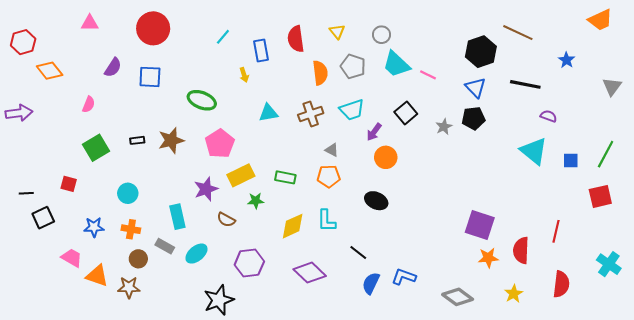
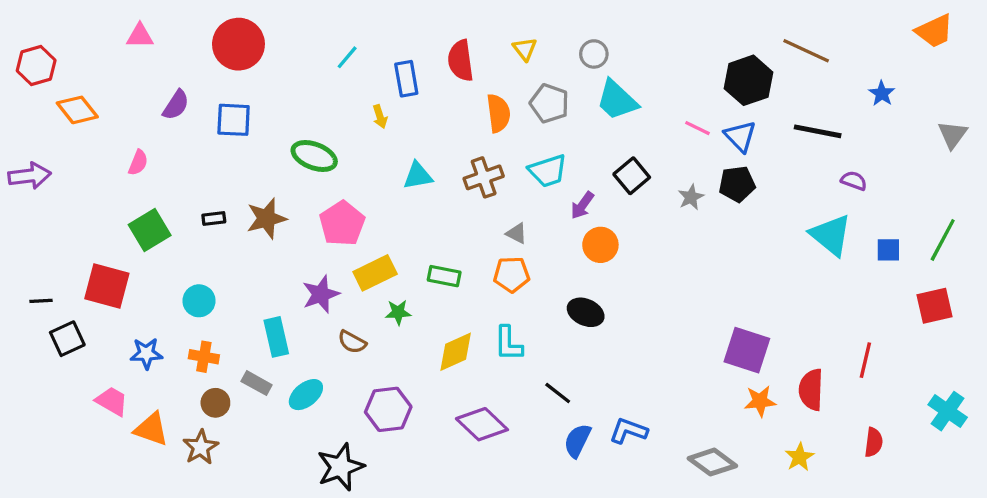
pink line: (428, 75) -> (698, 128), moved
red square: (69, 184) -> (107, 286), size x1.8
red semicircle: (561, 284) -> (874, 442), size x0.7
brown star: (129, 287) -> (201, 447), turned -30

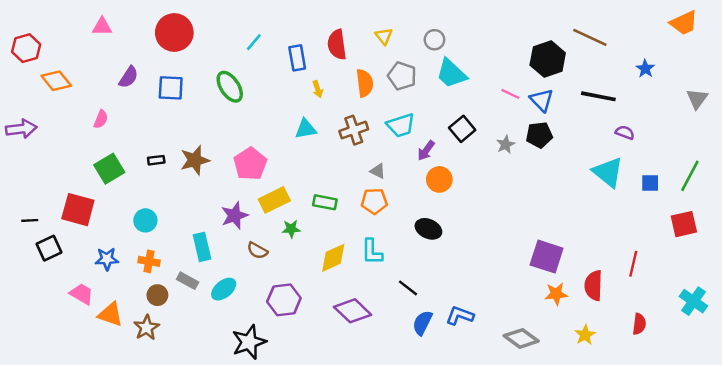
yellow arrow: (380, 117) -> (318, 89), moved
green ellipse: (314, 156) -> (230, 87), moved, turned 36

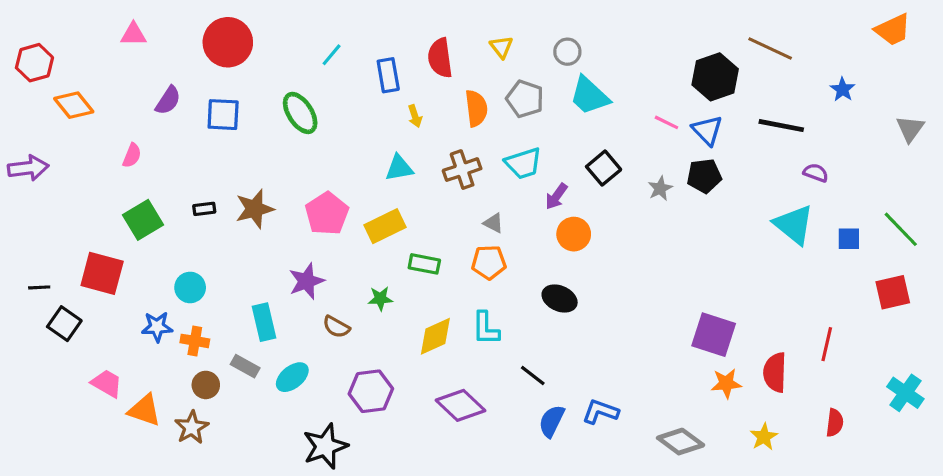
green line: (690, 176) -> (901, 229), turned -72
yellow rectangle: (274, 200) -> (385, 226), moved
black square: (49, 248) -> (64, 324), turned -30
blue star: (107, 259) -> (157, 327), moved

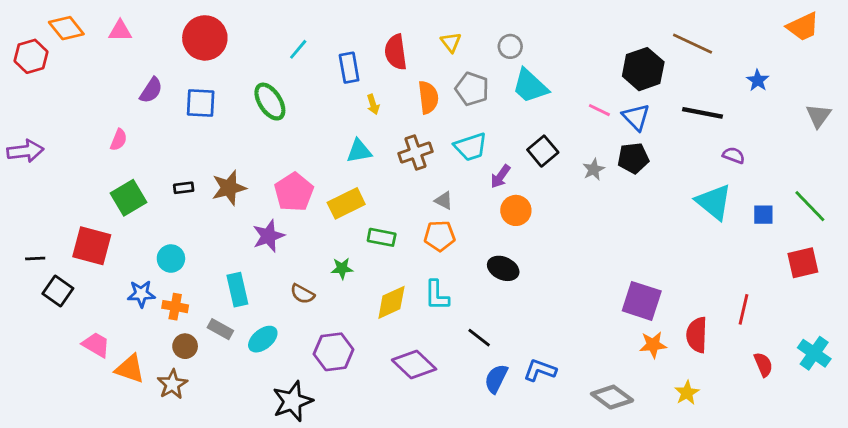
orange diamond: (74, 105) -> (66, 28), moved
purple star: (306, 281) -> (268, 236), moved
red semicircle: (835, 423) -> (763, 365), moved, turned -30

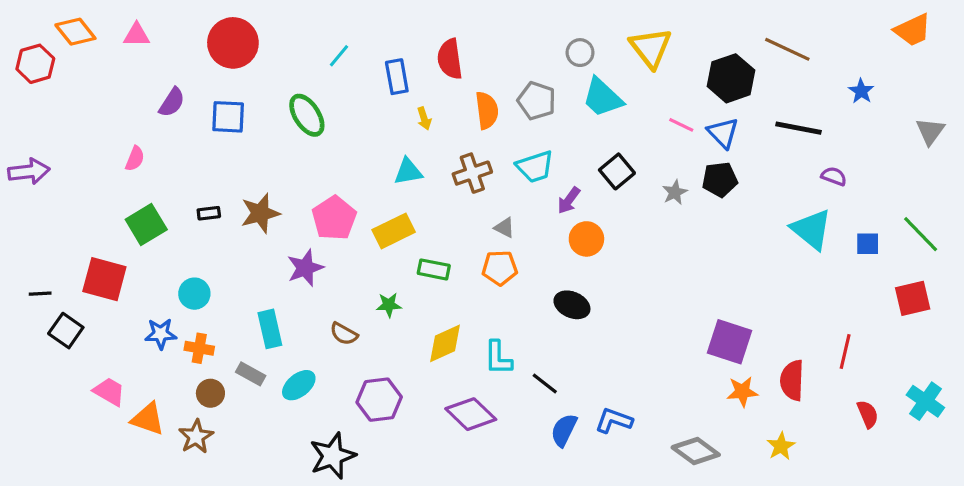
yellow triangle: (451, 42) -> (651, 48), moved, size x1.8
cyan L-shape: (437, 295) -> (498, 358), moved

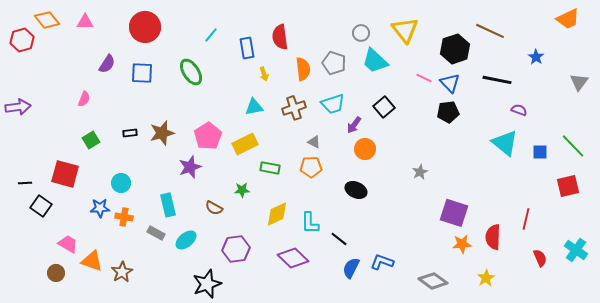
gray star: (675, 192) -> (420, 172), moved
green square: (146, 224) -> (91, 140), size x0.7
brown circle: (210, 393) -> (56, 273), moved

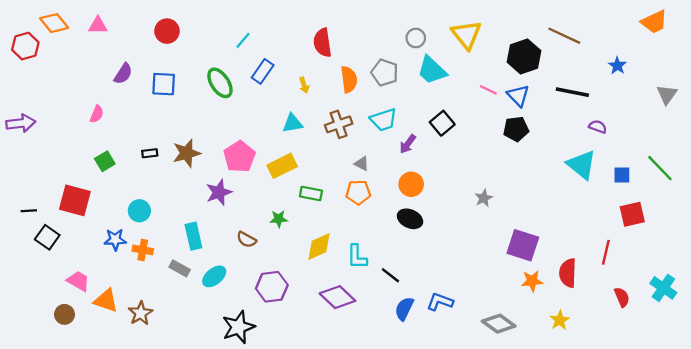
red circle: (145, 27) -> (167, 31), size x0.7
blue rectangle: (247, 48) -> (263, 71), moved, turned 45
orange circle: (365, 149) -> (411, 184), moved
red square: (568, 186) -> (632, 214), moved

